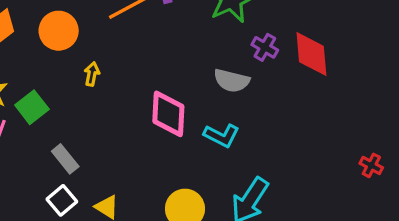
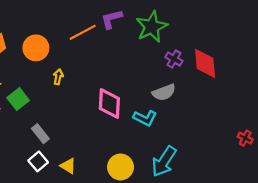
gray semicircle: (232, 81) -> (164, 92), moved, turned -35

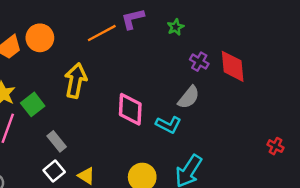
green star: (152, 27) -> (176, 27), size x0.5
orange circle: (36, 48) -> (40, 38), moved
yellow arrow: (58, 77) -> (76, 81), size x2.0
gray semicircle: (164, 92) -> (189, 97), turned -30

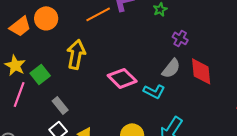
red diamond: (233, 66) -> (201, 71), moved
pink diamond: (130, 109) -> (122, 78), turned -48

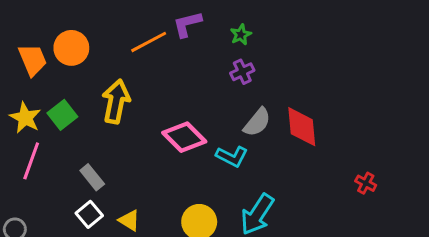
orange trapezoid: (20, 26) -> (33, 60), turned -75
purple cross: (180, 38) -> (242, 72), moved, turned 35
green square: (40, 74) -> (62, 115), moved

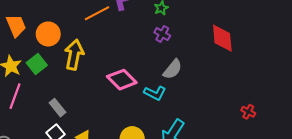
orange circle: (71, 48) -> (48, 34), moved
purple cross: (242, 72) -> (162, 34), turned -35
red diamond: (302, 127) -> (222, 38), moved

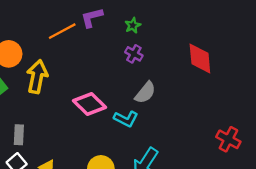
gray rectangle: (58, 108) -> (19, 135), turned 42
red cross: (248, 112) -> (228, 139), size x1.5

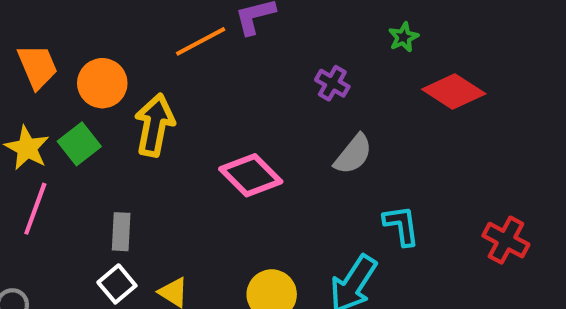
green star: (133, 25) -> (403, 37), moved
red diamond: (200, 58) -> (454, 92), turned -52
cyan L-shape: (126, 119) -> (401, 225), moved, turned -125

